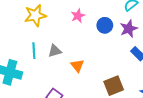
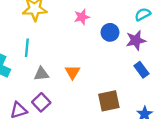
gray triangle: (55, 51) -> (41, 74), moved

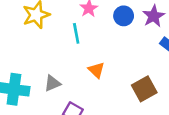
cyan line: (27, 48) -> (76, 33), moved
gray triangle: (41, 74) -> (52, 83), moved

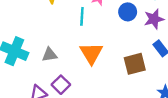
orange triangle: (96, 70) -> (91, 53), size x1.5
brown square: (144, 89) -> (135, 64), moved

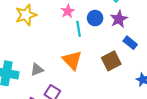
cyan line: (82, 16) -> (79, 29), moved

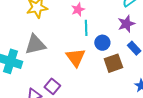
blue circle: (95, 18) -> (102, 43), moved
gray triangle: (37, 70) -> (35, 45), moved, size x1.6

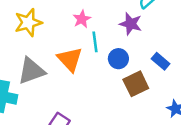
purple star: (126, 24) -> (131, 24), moved, turned -30
orange triangle: (76, 57) -> (70, 59), moved

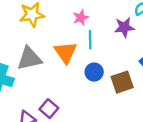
purple star: (131, 24) -> (124, 27), turned -30
blue circle: (118, 59) -> (94, 72), moved

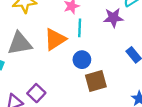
orange triangle: (66, 52) -> (55, 39), turned 30
brown square: (122, 82) -> (96, 81), moved

